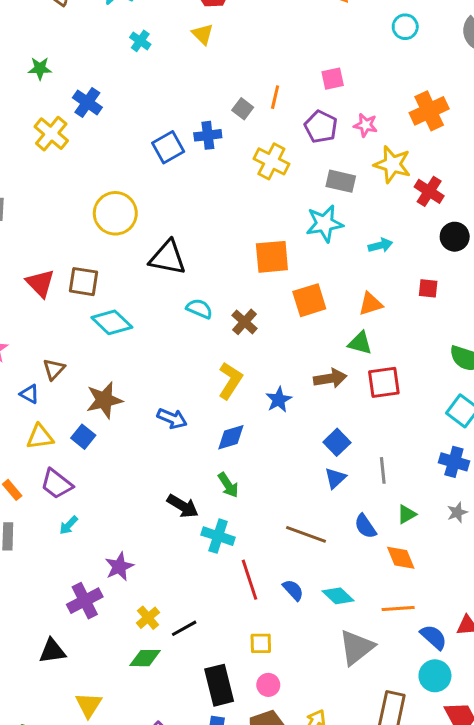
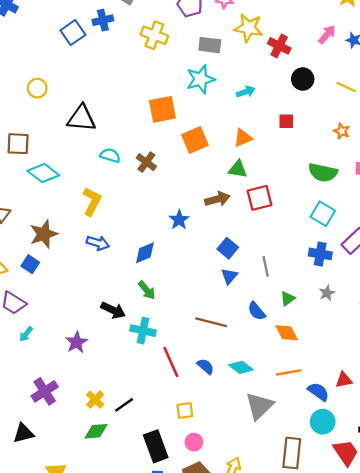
yellow circle: (115, 213) -> (37, 88), size x0.6
yellow L-shape: (230, 381) -> (92, 201), moved
purple star: (119, 567) -> (76, 342), moved

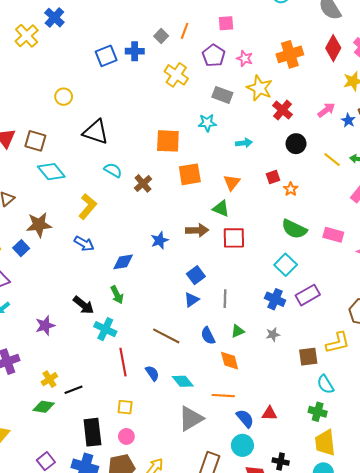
cyan star: (200, 79) -> (207, 123), size x0.7
red square: (286, 121) -> (273, 177), turned -32
orange star: (342, 131) -> (291, 189), moved
orange triangle: (243, 138) -> (232, 182), turned -42

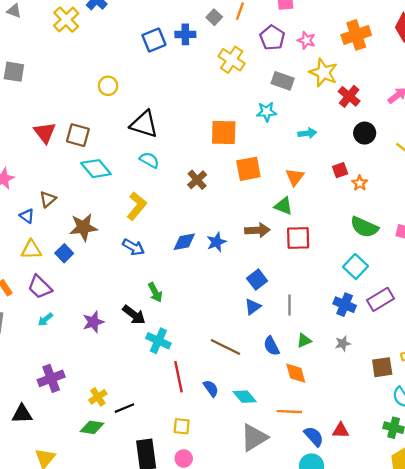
cyan semicircle: (113, 170) -> (149, 160), moved
blue diamond: (123, 262) -> (184, 242), moved
green arrow: (117, 295) -> (155, 292), moved
purple star: (45, 325) -> (93, 322), moved

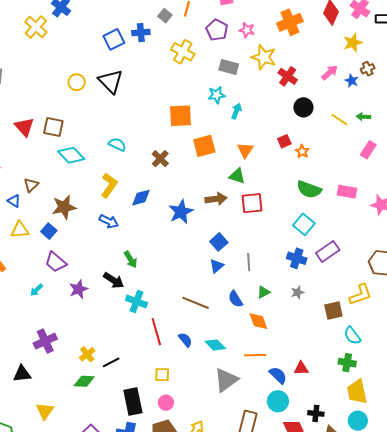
black triangle: (144, 124) -> (111, 81), moved, turned 32
cyan arrow: (307, 133) -> (236, 111), moved, turned -56
blue diamond: (184, 242) -> (141, 198), moved
blue star: (216, 242) -> (181, 212), size x1.4
purple trapezoid: (40, 287) -> (56, 262), moved

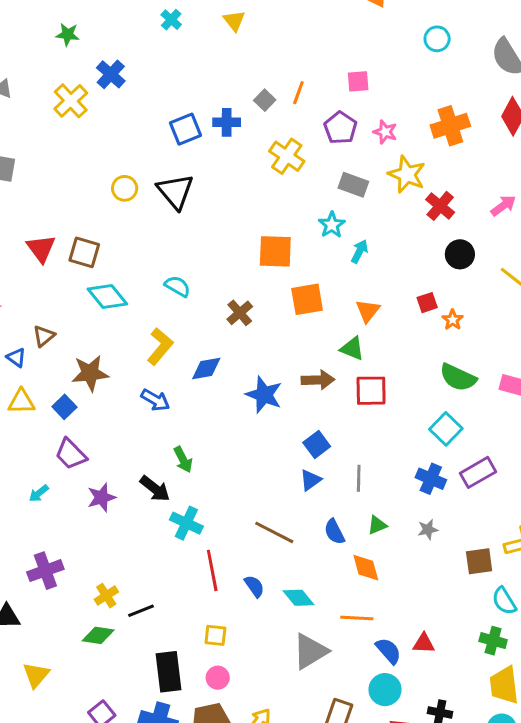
cyan star: (217, 95) -> (332, 225), turned -30
blue star: (181, 212) -> (264, 395), turned -30

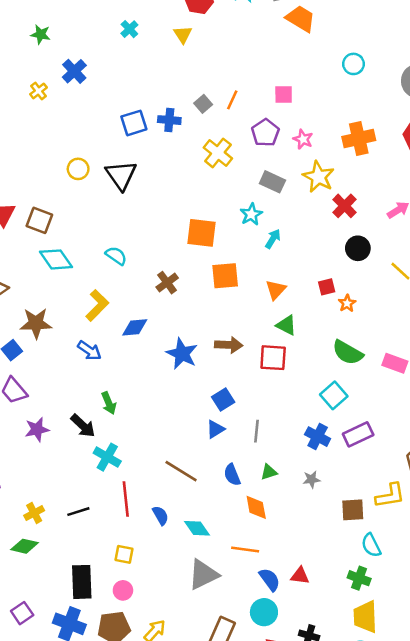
yellow cross: (71, 101) -> (39, 91), size x0.6
green triangle: (352, 348) -> (286, 325), moved
black line: (141, 611) -> (78, 512), moved

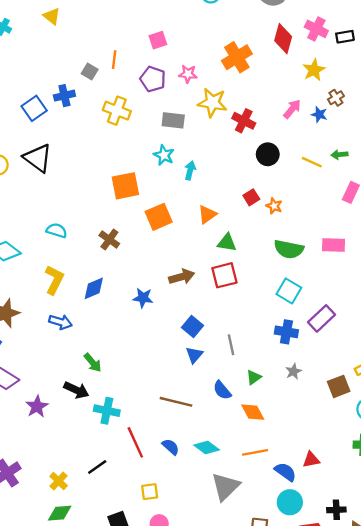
orange triangle: (276, 290) -> (207, 214), turned 30
blue star: (182, 354) -> (143, 298), size x0.7

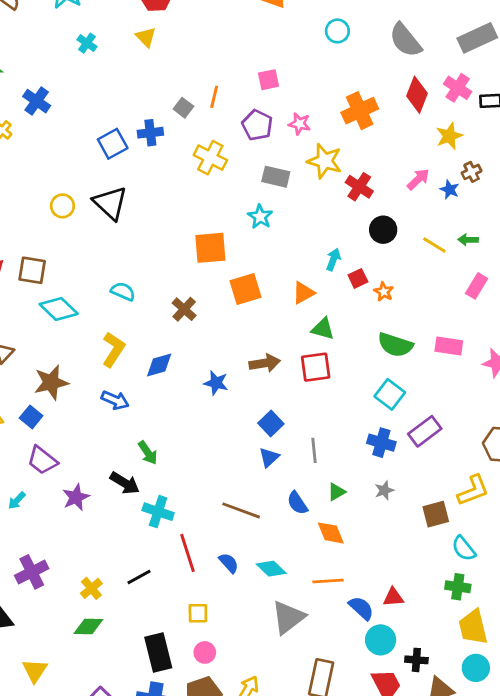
cyan arrow: (190, 170) -> (333, 259), moved
cyan circle: (290, 502) -> (381, 640), moved

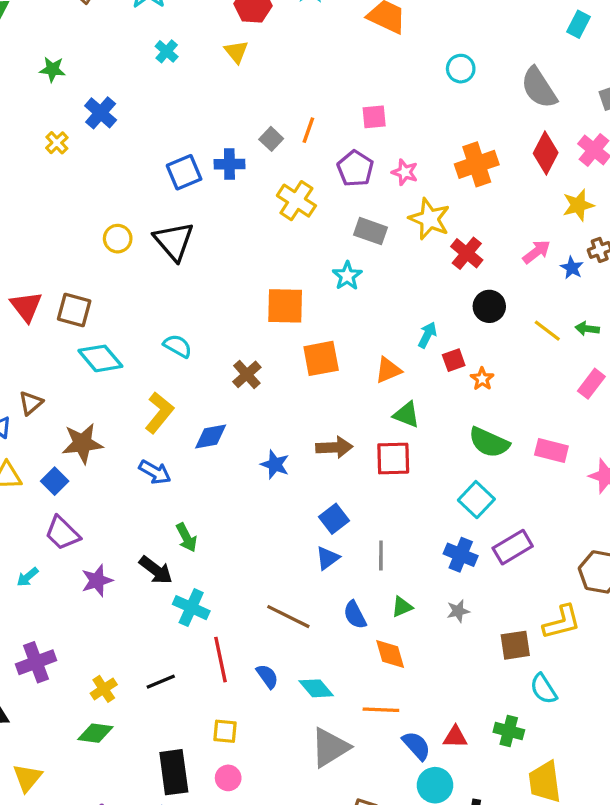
green cross: (458, 587) -> (509, 731), moved

